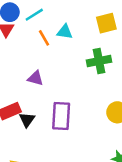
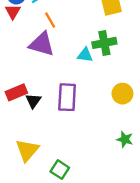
cyan triangle: (65, 32) -> (85, 55), moved
purple triangle: (35, 78) -> (42, 44), moved, size x1.6

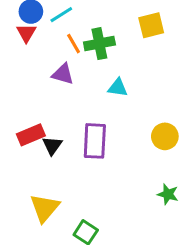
green cross: (104, 43) -> (99, 44), moved
purple triangle: (42, 44) -> (63, 74), size x0.7

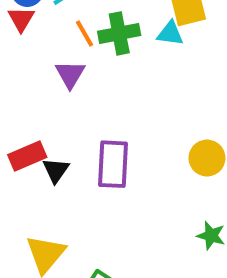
purple triangle: (63, 74) -> (70, 74), turned 45
cyan triangle: (118, 88) -> (170, 33), moved

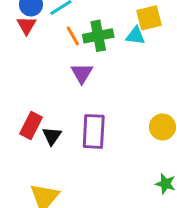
purple triangle: (70, 74) -> (82, 73), moved
red rectangle: (27, 156) -> (31, 125), turned -40

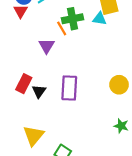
orange line: (73, 36) -> (62, 28), moved
purple triangle: (82, 73) -> (47, 46), moved

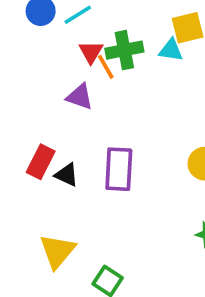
red triangle: (21, 11) -> (91, 52), moved
purple triangle: (47, 46) -> (80, 97), turned -42
black triangle: (39, 91) -> (67, 175), turned -40

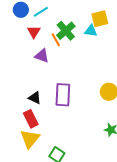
green cross: (124, 50) -> (66, 31), turned -30
red triangle: (91, 52) -> (34, 32), moved
red rectangle: (41, 162) -> (31, 119), moved, turned -54

